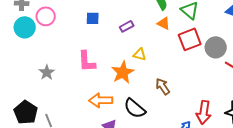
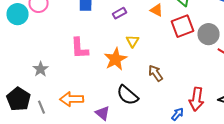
yellow triangle: (140, 54) -> (133, 41), turned 48
gray star: (47, 72) -> (41, 69), moved
orange arrow: (101, 100) -> (72, 99), moved

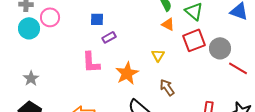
purple rectangle: (120, 13) -> (109, 37), moved
yellow triangle: (133, 41) -> (158, 55), moved
gray star: (41, 69) -> (31, 78), moved

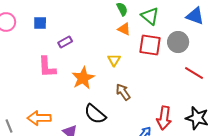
blue square: (97, 19) -> (40, 23), moved
red square: (194, 40) -> (150, 45), turned 30
gray circle: (220, 48) -> (178, 42), moved

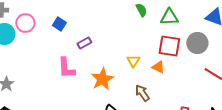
green triangle: (150, 16) -> (169, 17), turned -42
blue square: (40, 23) -> (59, 24), turned 32
orange triangle: (124, 29) -> (158, 67), moved

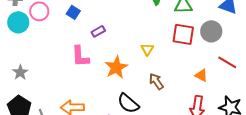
orange triangle: (158, 67) -> (201, 75), moved

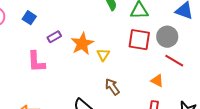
red line: (227, 62) -> (174, 61), moved
orange star: (116, 67) -> (82, 44), moved

